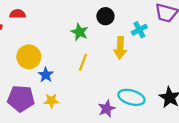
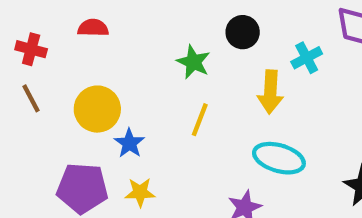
red semicircle: (18, 14) -> (93, 28), moved
cyan ellipse: (131, 97) -> (279, 158), moved

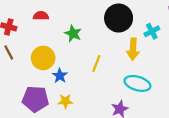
black circle: (243, 32) -> (119, 18), size x1.6
green star: (193, 62) -> (73, 34), moved

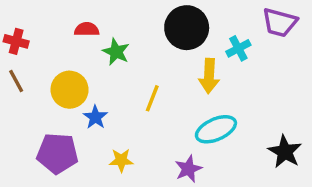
red semicircle: (41, 16) -> (87, 29), moved
cyan ellipse: (137, 83) -> (216, 129), turned -40
yellow star: (65, 101) -> (121, 160), moved

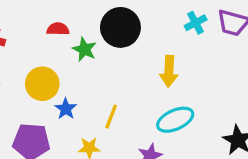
black circle: (187, 28) -> (120, 27), moved
cyan cross: (238, 48) -> (196, 23), moved
yellow line: (152, 98) -> (111, 117), moved

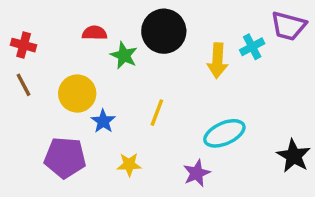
cyan cross: (196, 23) -> (252, 47), moved
yellow arrow: (169, 71) -> (217, 61), moved
yellow line: (111, 117) -> (157, 113), moved

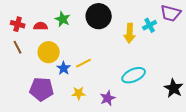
red semicircle: (95, 33) -> (41, 26), moved
green star: (124, 55) -> (63, 19), moved
yellow line: (157, 113) -> (84, 63), moved, turned 42
purple star: (197, 173) -> (108, 98), moved

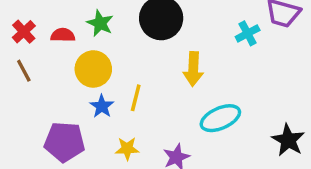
red cross: (18, 24) -> (24, 32), turned 32
yellow arrow: (130, 33) -> (193, 69), moved
yellow circle: (49, 52) -> (93, 69), moved
yellow line: (84, 63) -> (136, 98), turned -49

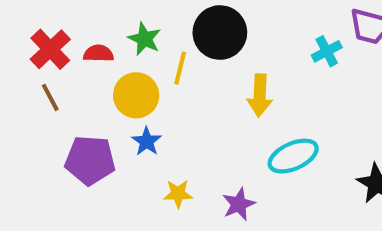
red cross: (24, 32) -> (50, 49), size x1.4
yellow line: (136, 98) -> (180, 68), moved
purple pentagon: (64, 142) -> (90, 160), moved

